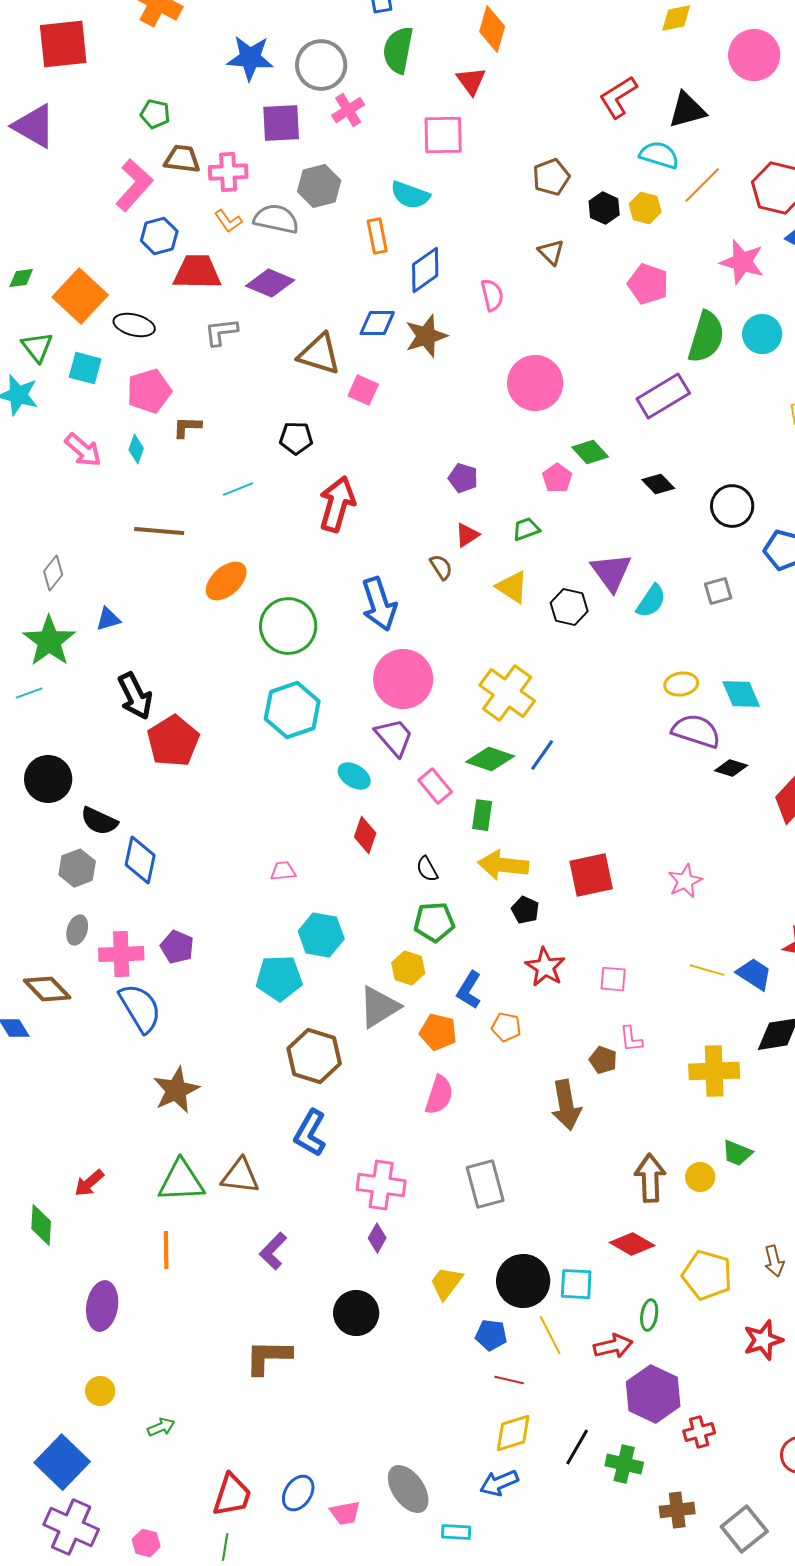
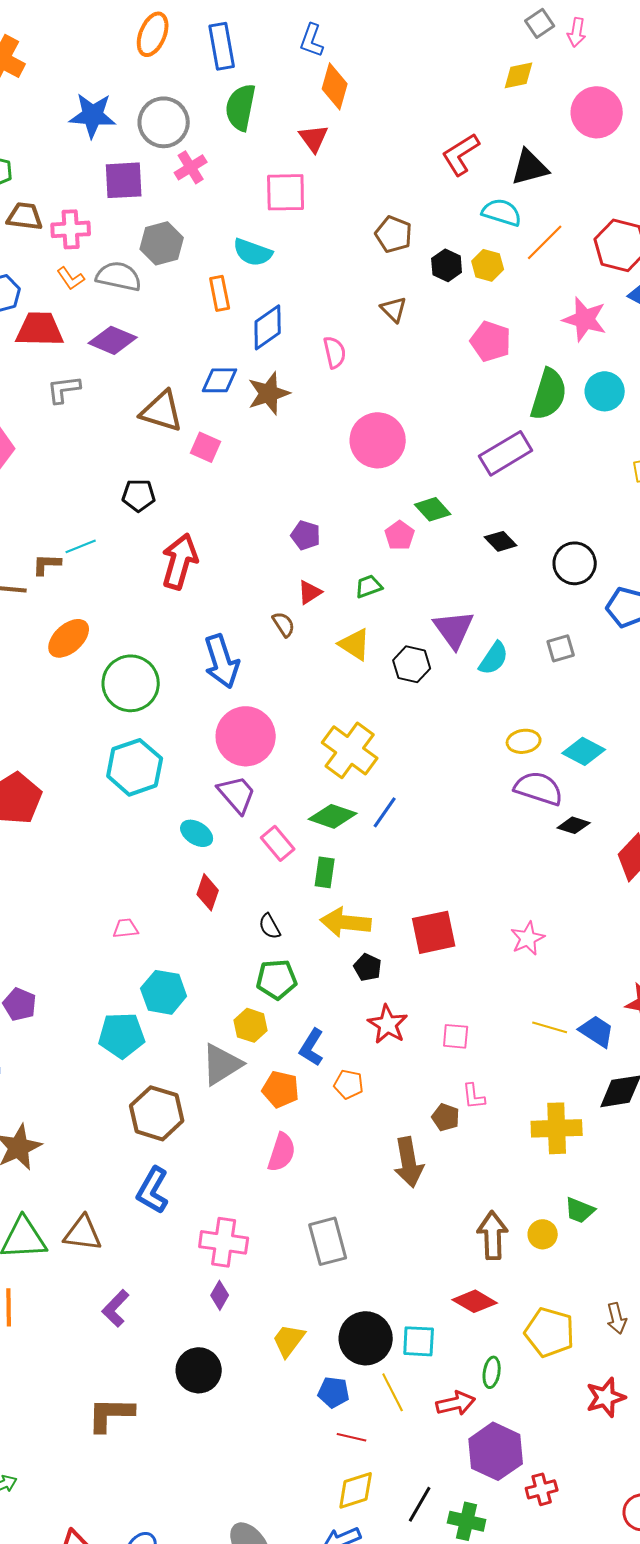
brown pentagon: (551, 177) -> (394, 234), turned -30
brown L-shape: (187, 427) -> (47, 564), moved
cyan diamond: (741, 694) -> (584, 751), turned -39

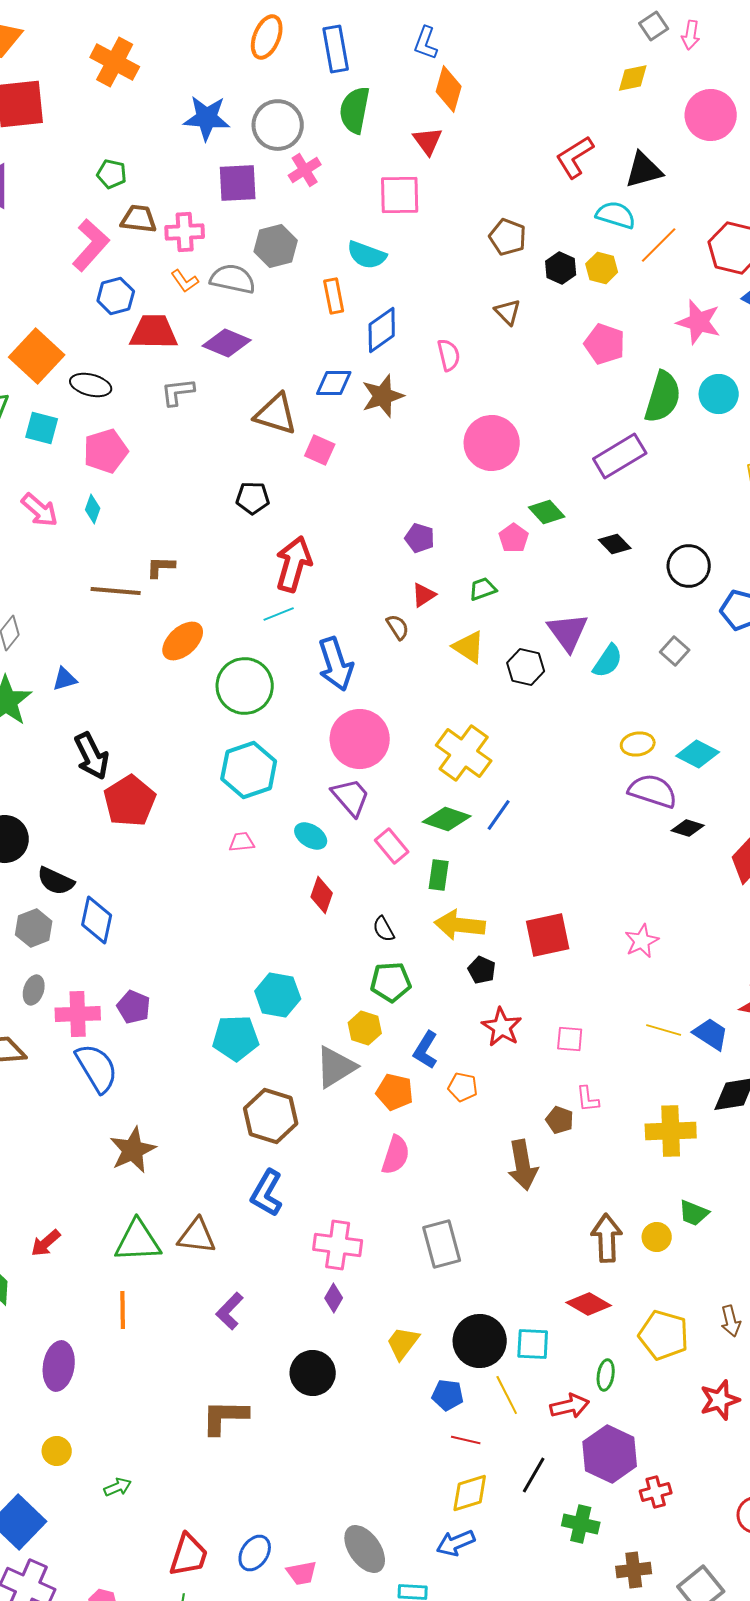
cyan line: (81, 546) -> (279, 614), moved
gray square: (561, 648) -> (675, 651), turned -32
pink trapezoid: (126, 928) -> (242, 842), moved
black line: (420, 1504) -> (534, 1475), moved

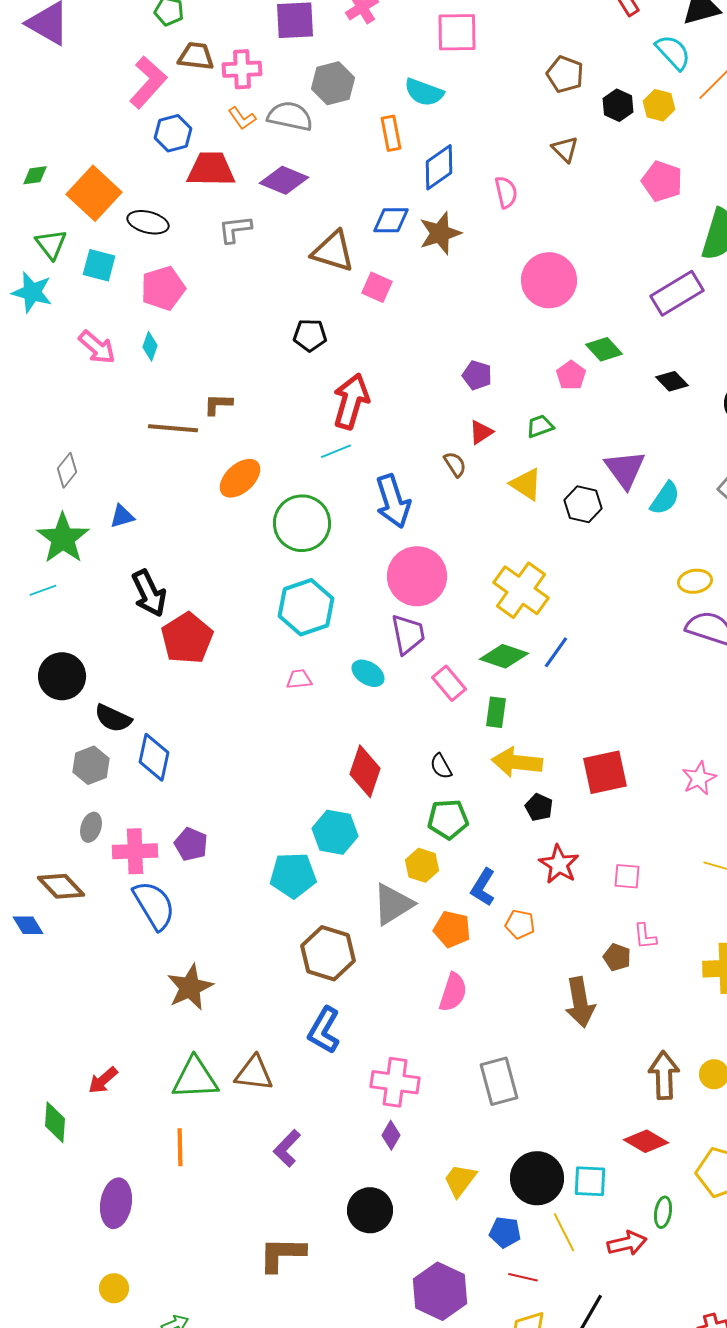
cyan semicircle: (616, 215) -> (673, 52), turned 30
purple trapezoid: (351, 797) -> (408, 634), turned 30
red diamond: (322, 895) -> (365, 771), moved, size x1.4
purple hexagon: (610, 1454) -> (440, 1291), moved

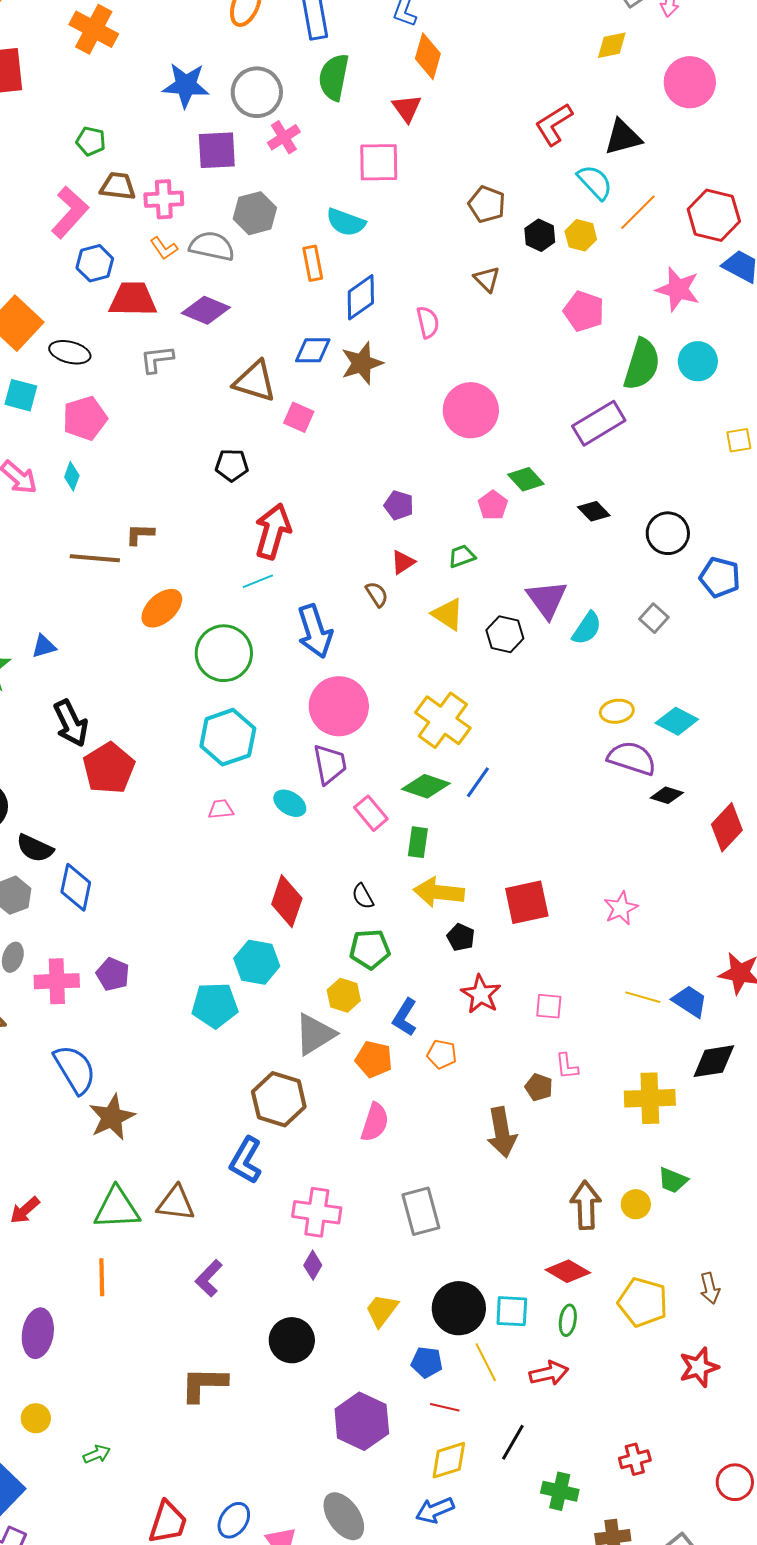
blue semicircle: (154, 905) -> (75, 1069), moved
brown hexagon: (328, 953) -> (279, 1099), moved
green ellipse: (663, 1212) -> (568, 1320), moved

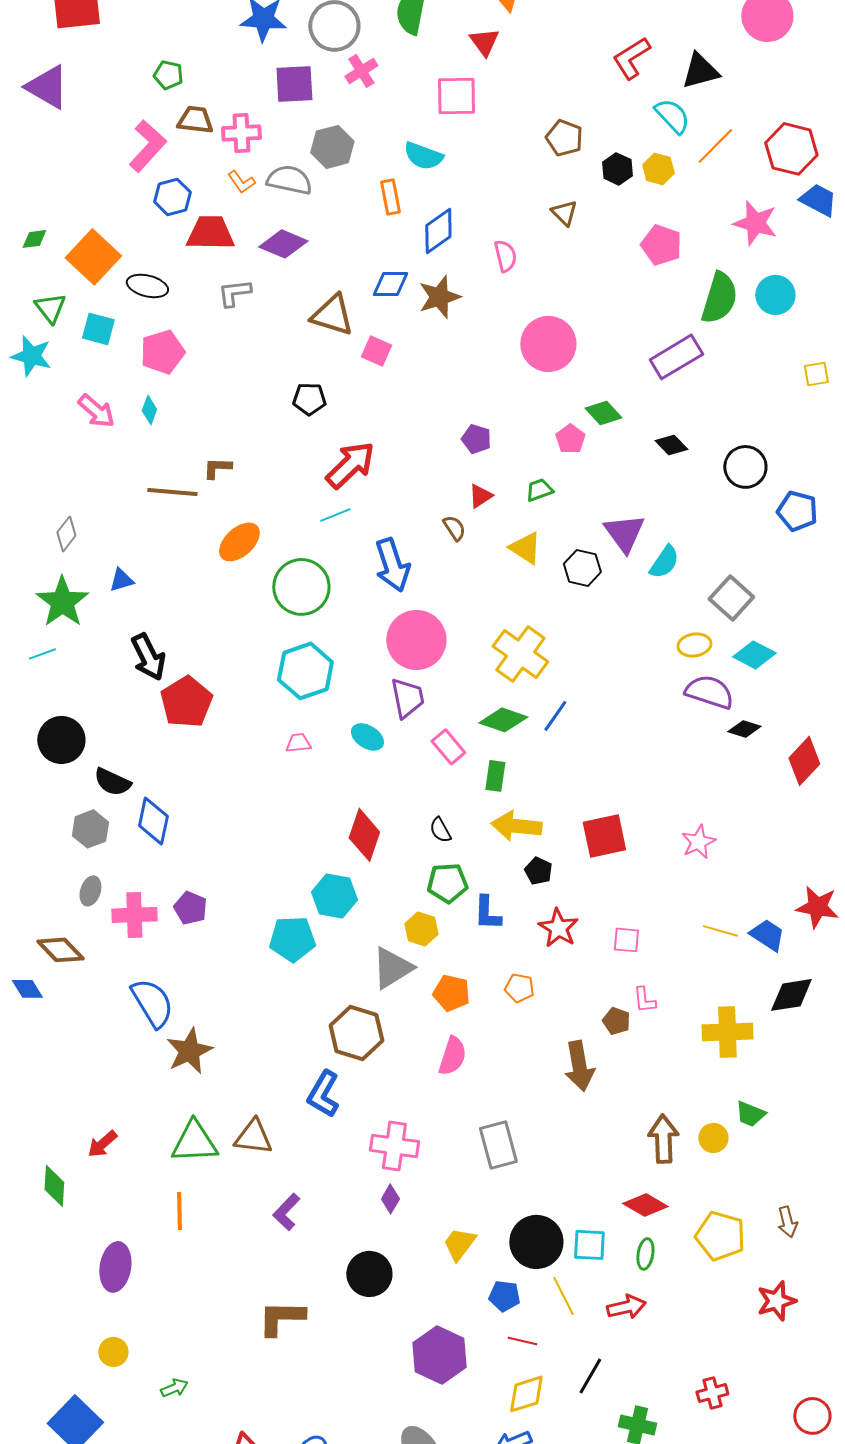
red arrow: (273, 531) -> (350, 465), turned 30
gray square: (654, 618) -> (731, 598), moved, size x1.5
blue L-shape: (405, 1017) -> (487, 913), moved, turned -30

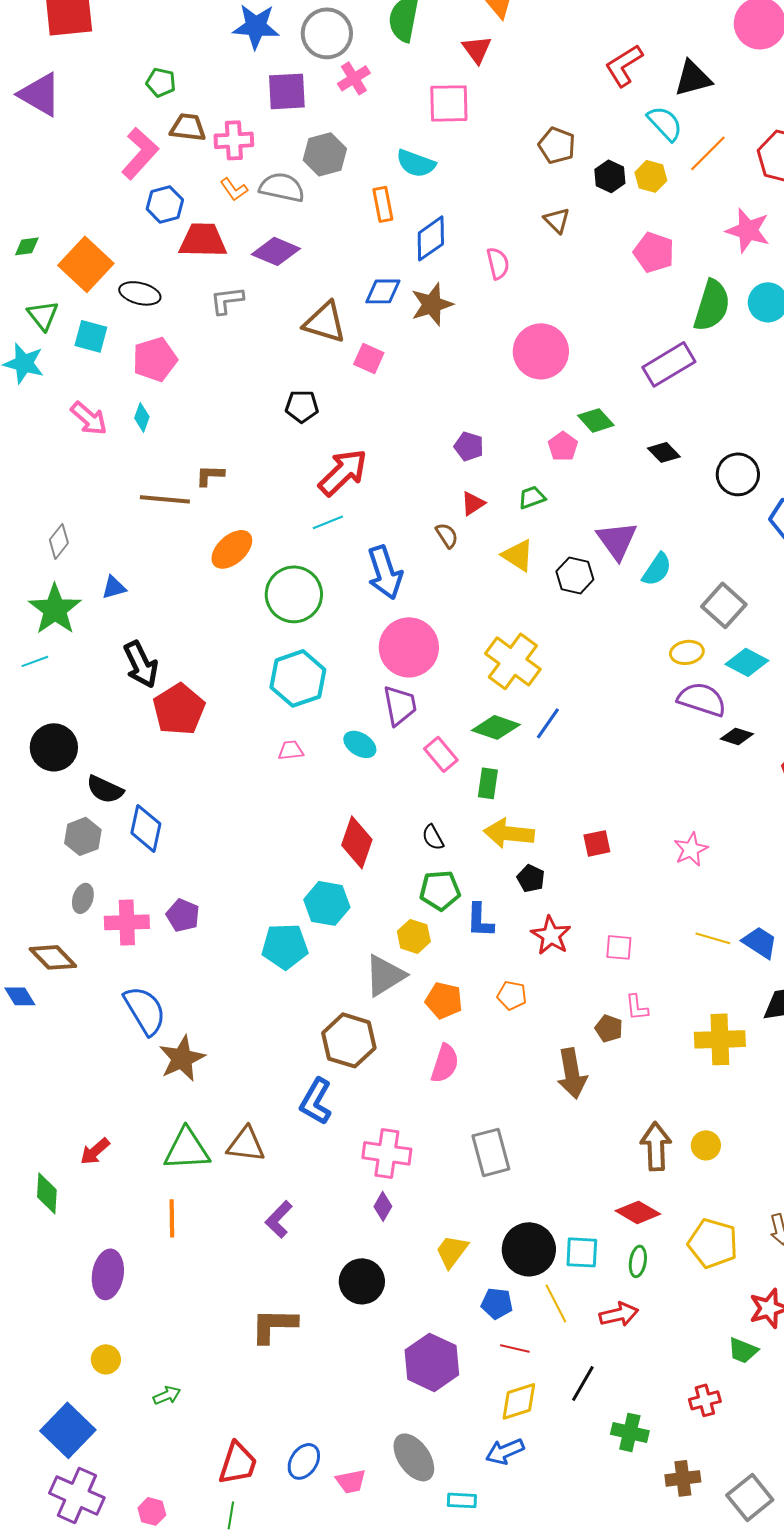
red square: (604, 836) -> (597, 843), size x0.6
green trapezoid: (750, 1114) -> (743, 1350), moved

